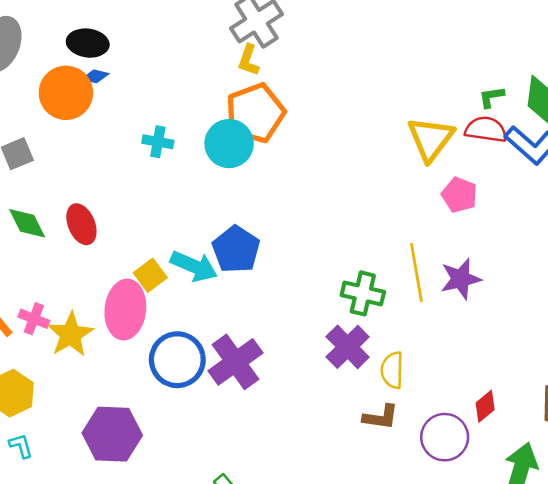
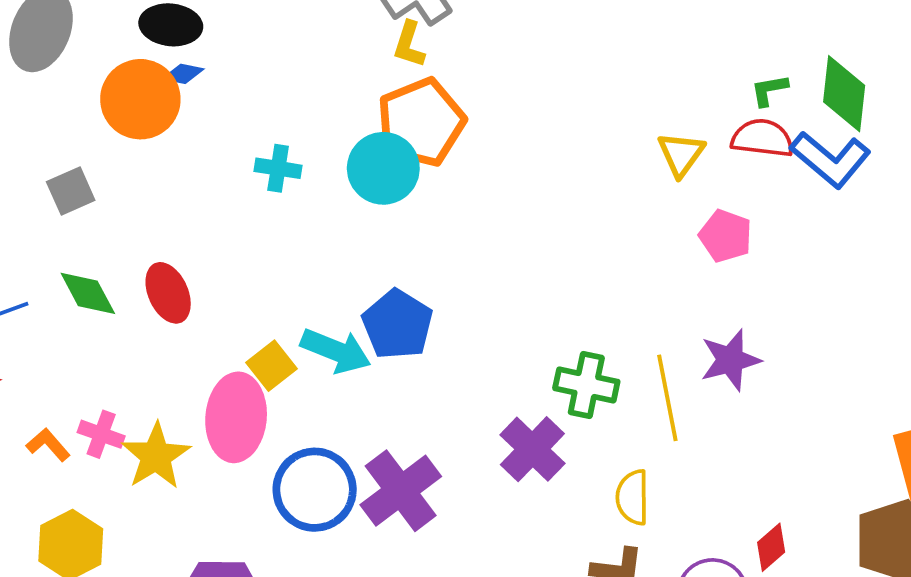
yellow triangle: (431, 139) -> (681, 154), size x0.7
yellow line: (416, 272) -> (667, 398), moved
purple cross: (348, 347) -> (532, 449), moved

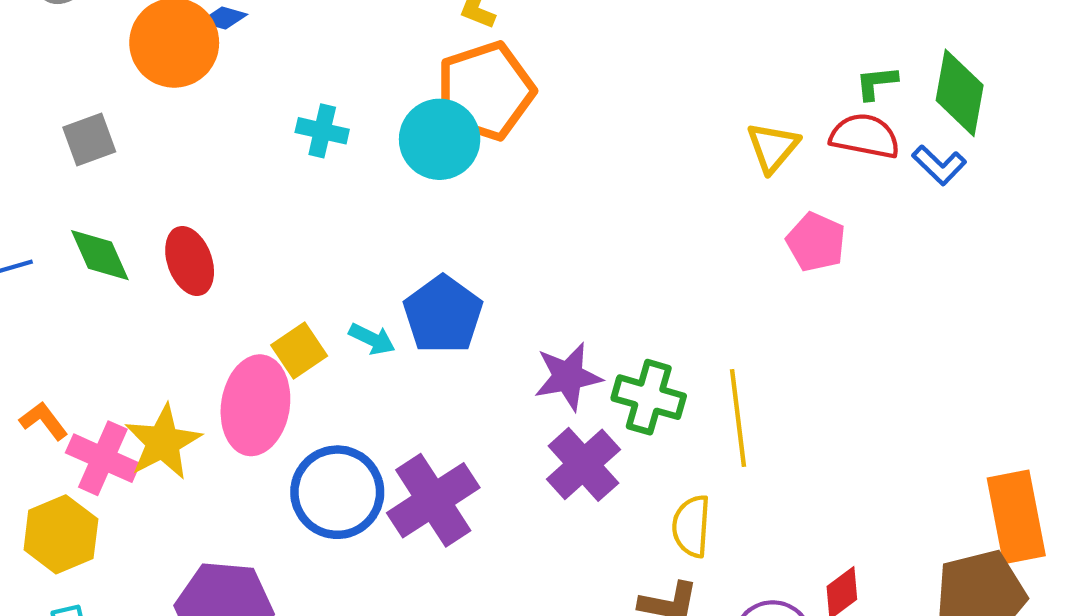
blue L-shape: (830, 159) -> (939, 165), size x0.6
cyan arrow: (336, 351) -> (372, 339), size x0.6
purple star: (730, 360) -> (568, 377), moved
pink cross: (101, 434) -> (103, 458), moved, size x1.4

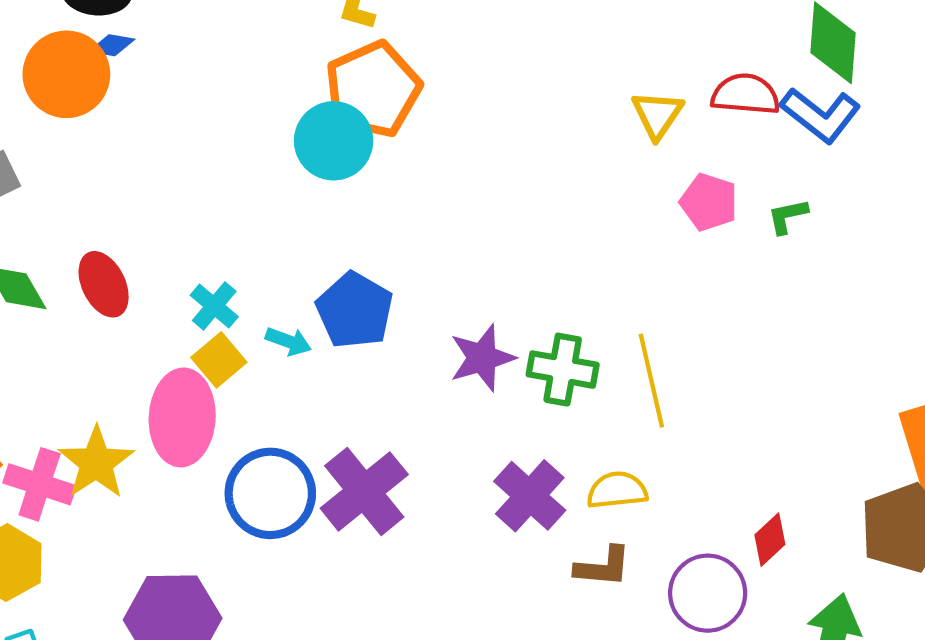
green L-shape: (876, 83) -> (788, 216), moved
cyan cross: (322, 131) -> (214, 306), moved, turned 33
blue L-shape: (939, 165) -> (820, 115), size x1.5
purple cross: (583, 464) -> (530, 496), moved
yellow semicircle: (691, 526) -> (617, 490), turned 86

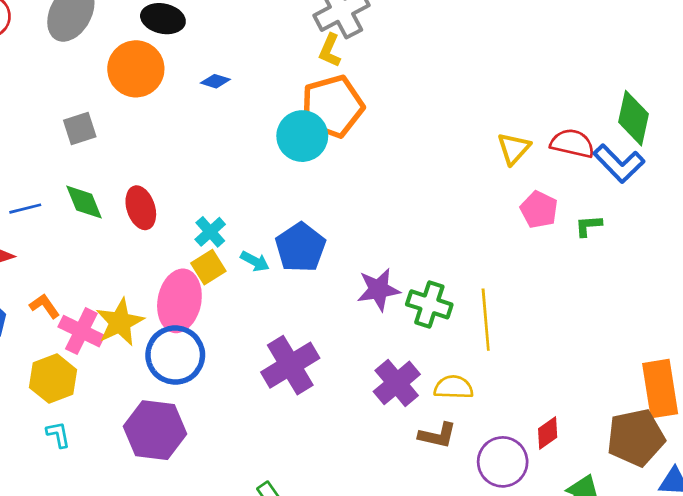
blue diamond: (112, 45) -> (215, 81), moved
blue circle: (270, 493) -> (175, 355), moved

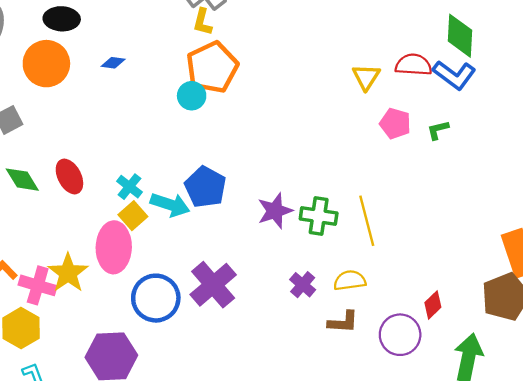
cyan circle: (302, 136) -> (192, 96), size x0.7
cyan arrow: (255, 261) -> (170, 205), size x1.6
blue circle: (175, 355) -> (156, 298), moved
purple cross: (397, 383) -> (303, 285), size x0.7

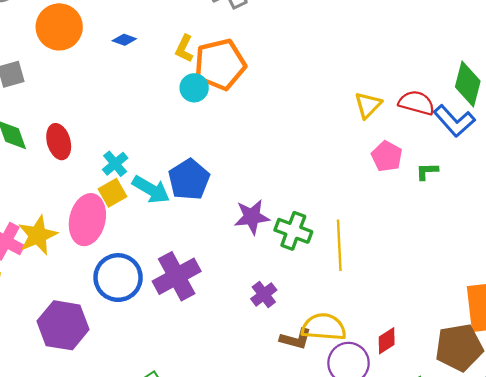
yellow L-shape: (202, 22) -> (184, 49), moved
yellow semicircle: (350, 280) -> (324, 327), moved, size x1.4

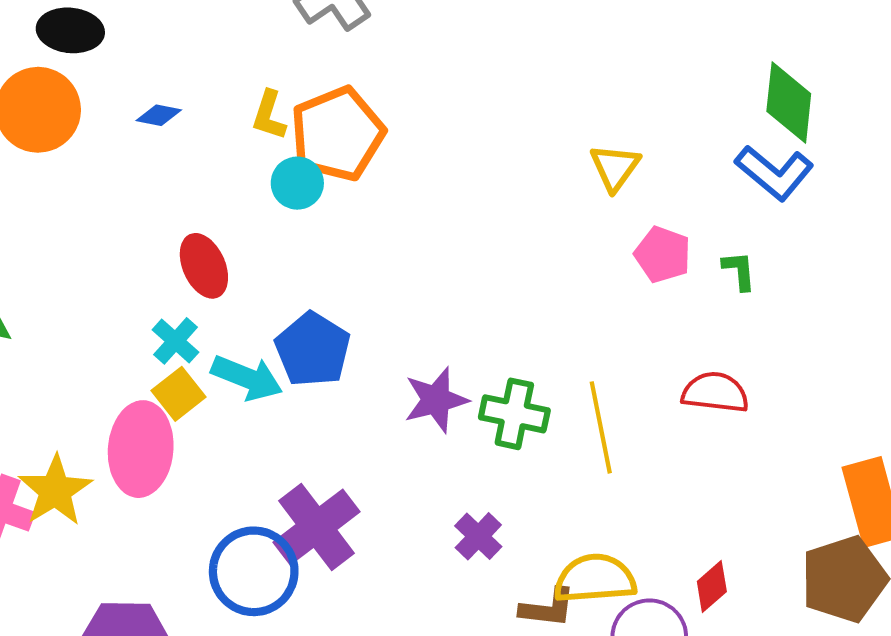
red semicircle: (417, 103) -> (715, 392), moved
red ellipse: (59, 142) -> (204, 266), moved
green L-shape: (427, 171) -> (739, 271), turned 95
blue circle: (118, 278) -> (254, 571), moved

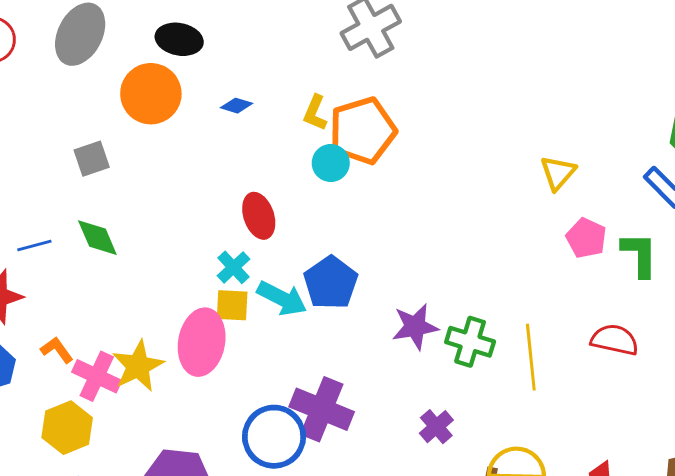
green L-shape: (739, 271) -> (640, 255), size x1.6
yellow square: (178, 394) -> (232, 305), turned 36
purple cross: (317, 527) -> (322, 409), turned -36

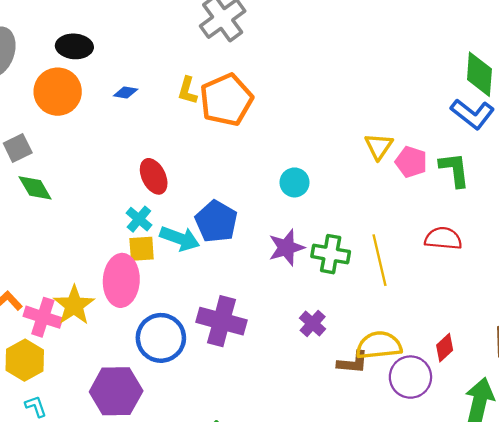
cyan circle: (331, 163) -> (294, 182), moved
yellow triangle: (558, 173) -> (379, 146), moved
green diamond: (97, 238) -> (35, 188), moved
blue circle: (274, 437) -> (161, 338), moved

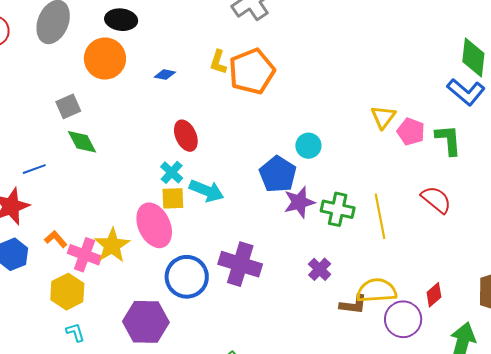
blue diamond: (126, 93) -> (165, 75), moved
blue pentagon: (216, 221) -> (278, 174), moved
red semicircle: (443, 238) -> (436, 199), turned 32
pink ellipse: (121, 280) -> (154, 225), turned -30

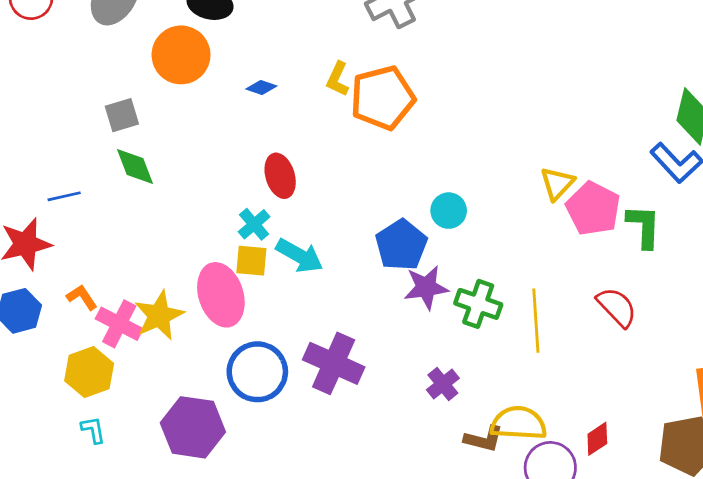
pink pentagon: (411, 132) -> (593, 209), size x1.4

